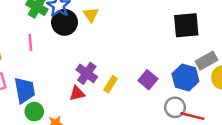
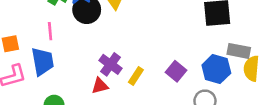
gray rectangle: (206, 61) -> (239, 51), turned 40
blue trapezoid: (25, 90) -> (43, 62), moved

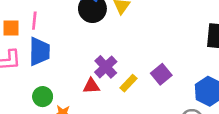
pink line: (50, 31) -> (34, 21), moved
purple square: (176, 71) -> (161, 74), moved

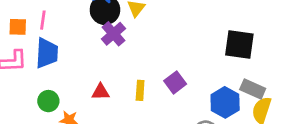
purple cross: (106, 67) -> (113, 34), moved
yellow rectangle: (129, 83) -> (140, 90), turned -42

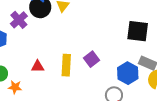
purple cross: (113, 34) -> (19, 20), moved
yellow rectangle: (140, 90) -> (66, 65), size x1.5

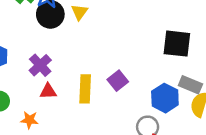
purple cross: (19, 20) -> (40, 65), moved
orange star: (15, 87) -> (29, 120), moved

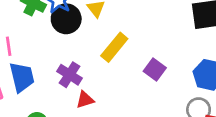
yellow rectangle: (85, 89) -> (114, 47), moved, turned 52

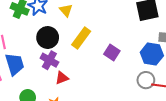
black circle: (66, 19) -> (48, 38), moved

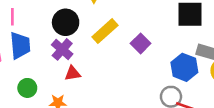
purple square: (112, 53) -> (141, 43), moved

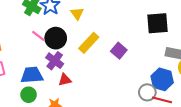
pink line: (12, 17) -> (38, 36), moved, turned -48
blue trapezoid: (20, 45) -> (32, 75), moved, turned -85
blue hexagon: (184, 67) -> (162, 79), moved

